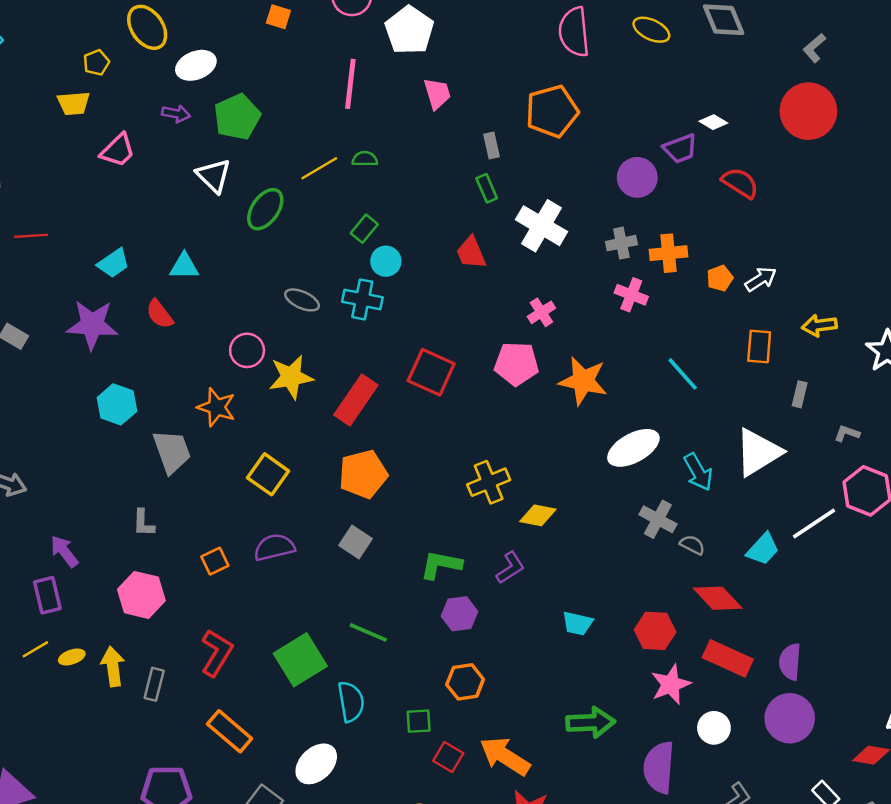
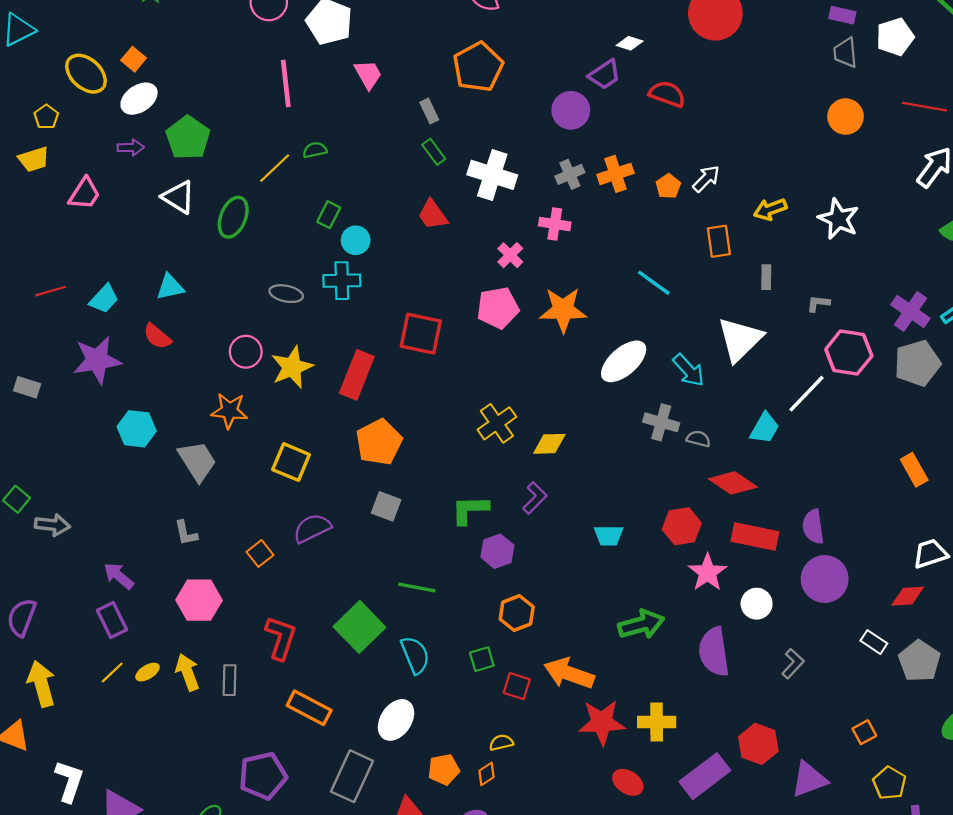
orange square: (278, 17) -> (134, 59), moved, turned 35
red line: (31, 236) -> (51, 291), moved
pink cross: (631, 295) -> (555, 224), moved

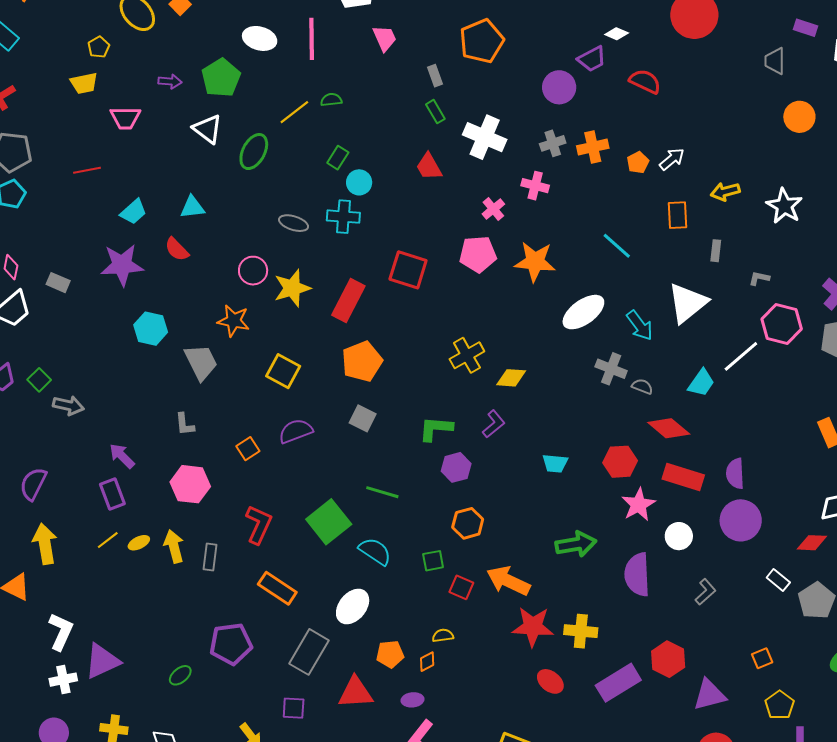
gray trapezoid: (845, 53) -> (775, 61), moved
white ellipse: (139, 99) -> (260, 38), moved, turned 44
pink trapezoid: (84, 194) -> (125, 118), turned 52
red line: (51, 291) -> (87, 170), moved
cyan semicircle: (415, 655) -> (375, 551), turned -40

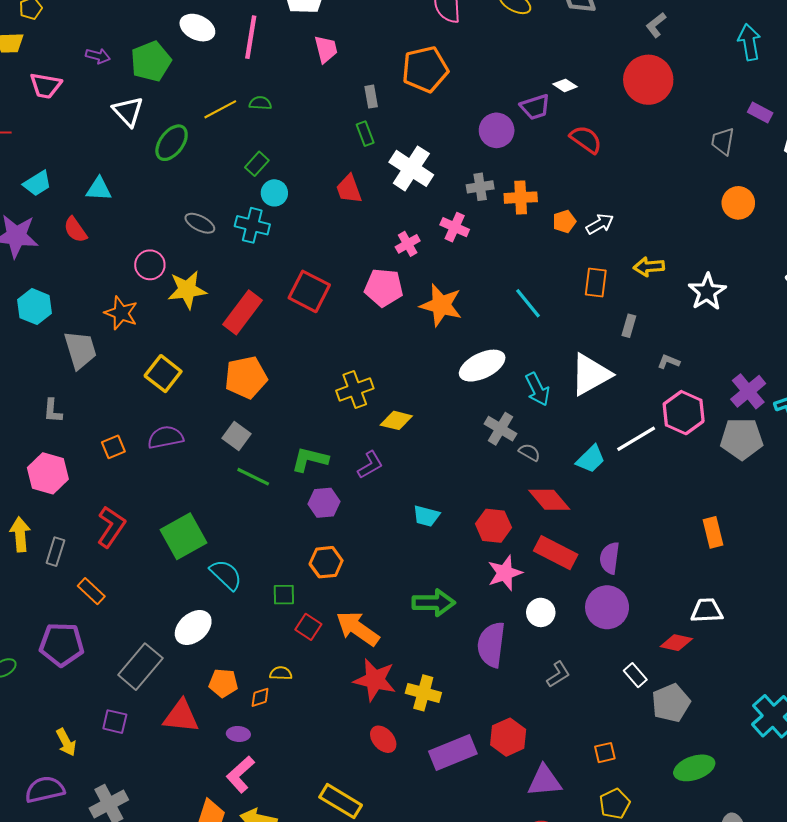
green line: (382, 492) -> (253, 477), moved
orange rectangle: (277, 588) -> (91, 591), moved, size x0.7

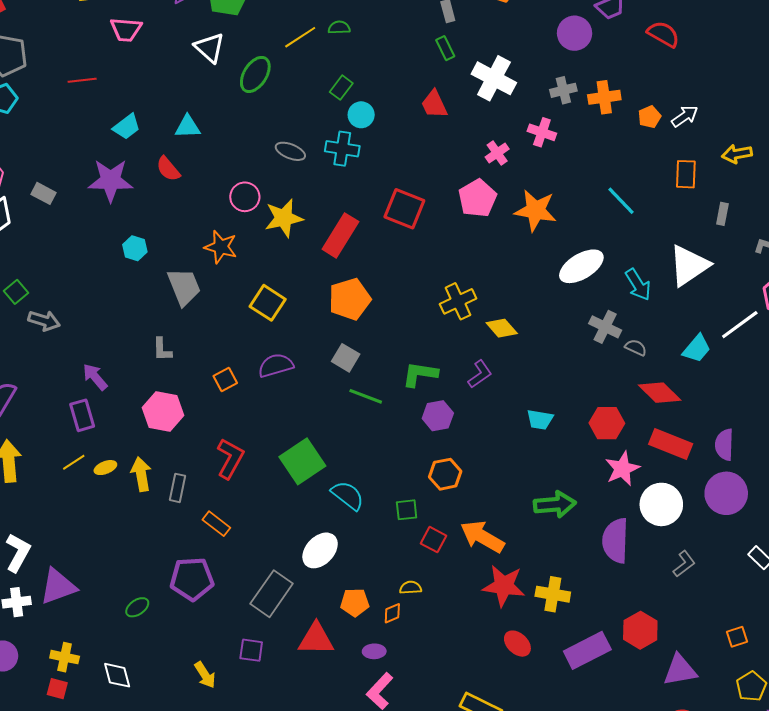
pink pentagon: (384, 288) -> (477, 198), turned -30
cyan hexagon: (35, 307) -> (135, 248), size x0.7
yellow diamond: (396, 420) -> (502, 328), turned 40
white circle: (541, 612) -> (661, 504), size x1.5

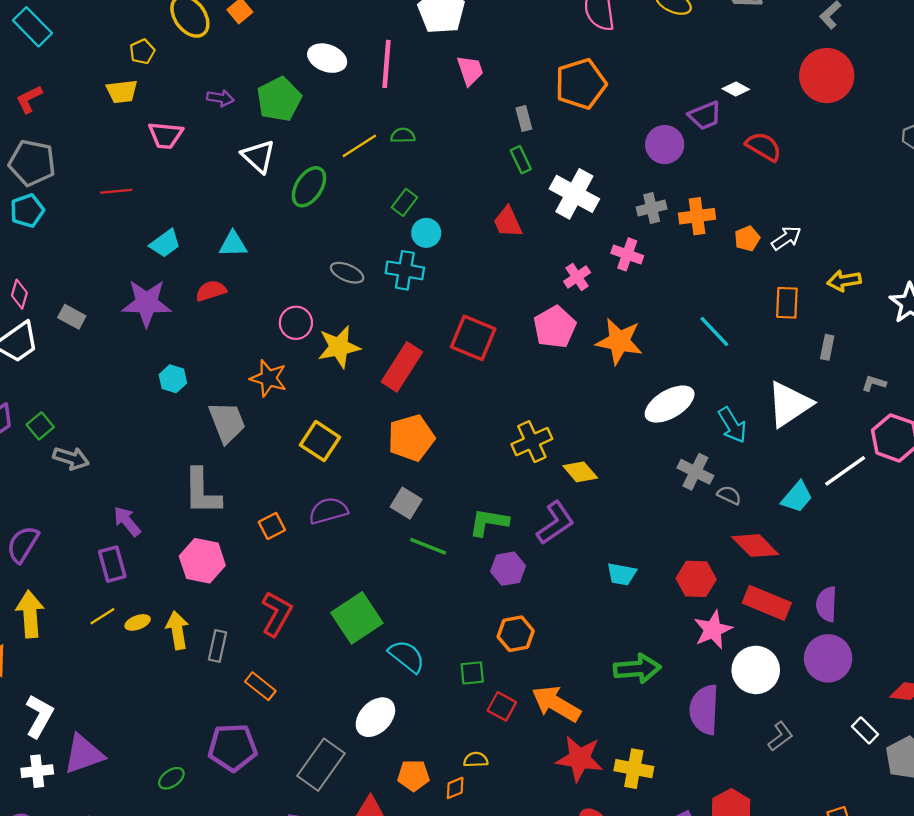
red semicircle: (168, 169) -> (211, 291), turned 112
gray L-shape: (162, 349) -> (202, 492), size x1.8
purple L-shape: (480, 374) -> (555, 523), size x1.4

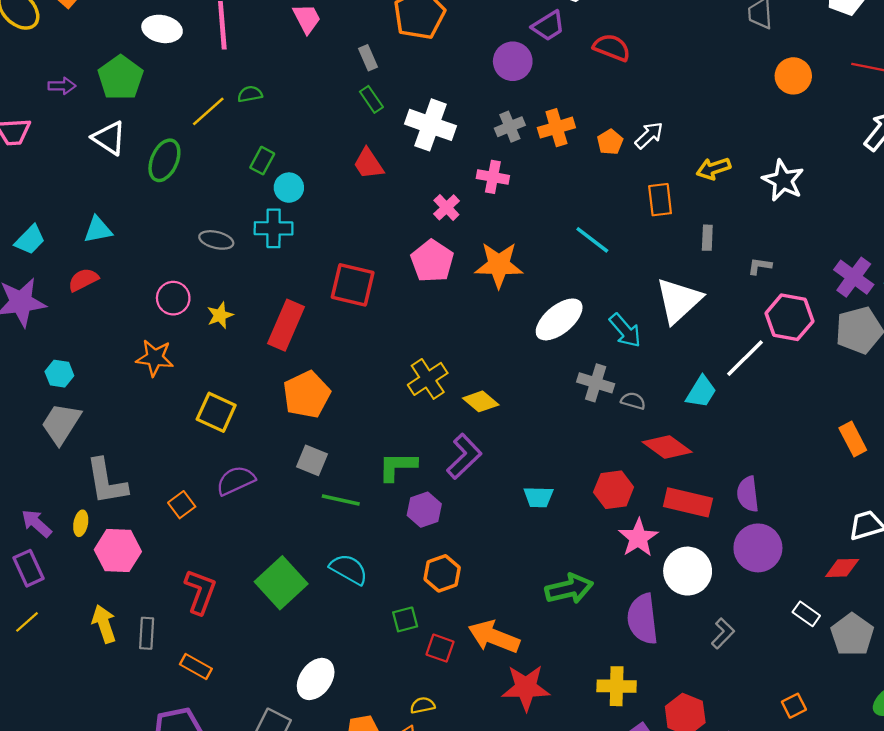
yellow star: (339, 347) -> (220, 315), size x0.6
gray trapezoid: (227, 422) -> (61, 424), moved, turned -117
yellow ellipse: (138, 622) -> (81, 523), moved, turned -50
cyan semicircle: (407, 656) -> (349, 569), moved
yellow cross: (634, 769) -> (617, 686), moved

